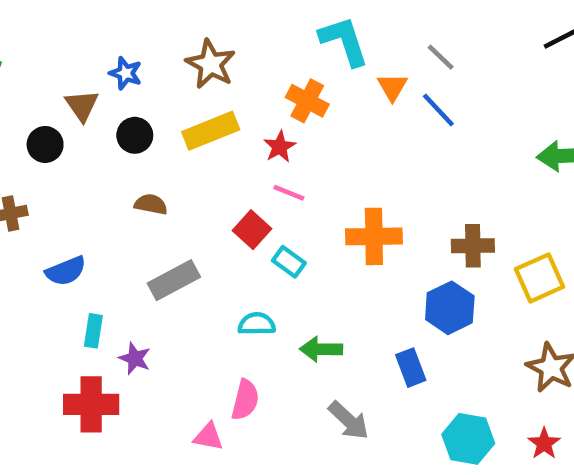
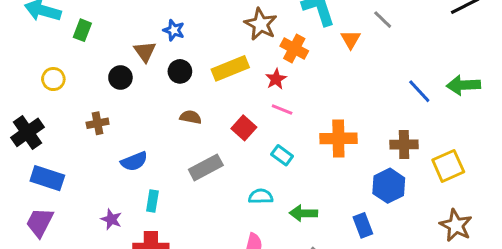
brown star: (211, 64) -> (261, 24), moved
blue line: (438, 110) -> (419, 91), moved
red square: (252, 230) -> (244, 128), moved
purple star: (135, 358) -> (111, 219), moved

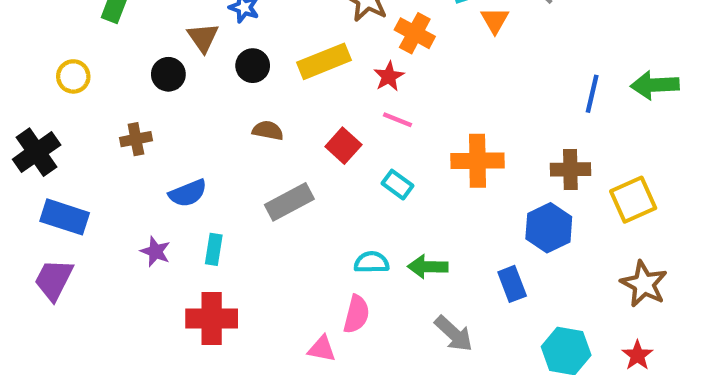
blue line: (419, 91) -> (592, 94), turned 56
cyan semicircle: (261, 196) -> (372, 262), moved
purple star: (111, 219) -> (155, 252), moved

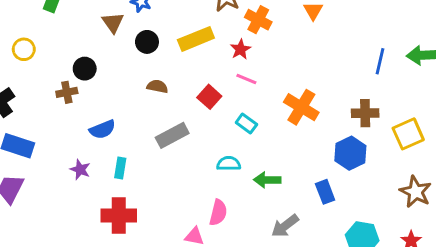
black circle: (168, 74) -> (85, 69), moved
orange cross: (477, 161) -> (301, 107), turned 32
cyan semicircle: (372, 262) -> (229, 164), moved
gray arrow: (454, 334) -> (285, 226), turned 100

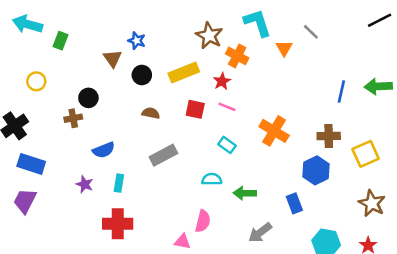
red square: (209, 97) -> (195, 109), moved, turned -30

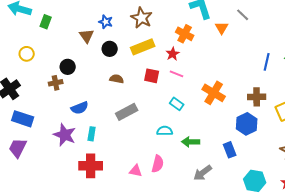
brown star: (209, 36) -> (142, 18), moved
purple star: (85, 184) -> (65, 135), size x1.6
pink triangle: (182, 242) -> (136, 171), moved

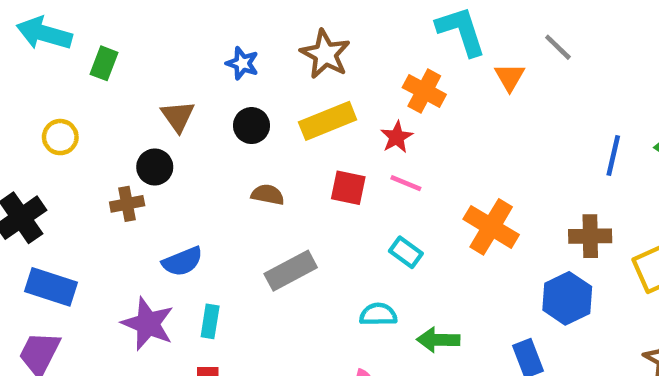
brown triangle: (87, 36) -> (178, 116), moved

